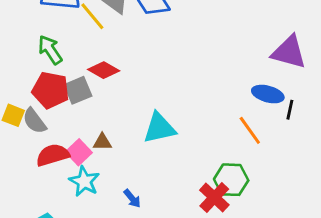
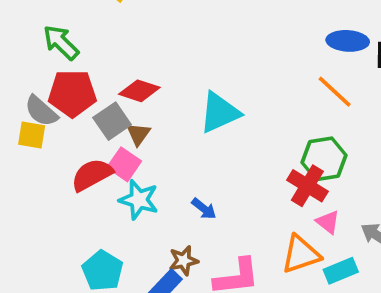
red diamond: (104, 70) -> (139, 91), moved
gray square: (78, 90) -> (112, 121), moved
gray semicircle: (34, 121) -> (41, 111), moved
brown triangle: (102, 142) -> (138, 134), moved, turned -42

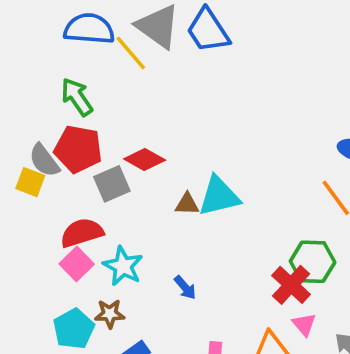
brown triangle: (138, 134) -> (187, 204), moved, turned 45
pink square: (124, 164) -> (77, 264), moved
brown star: (184, 261) -> (110, 314), moved

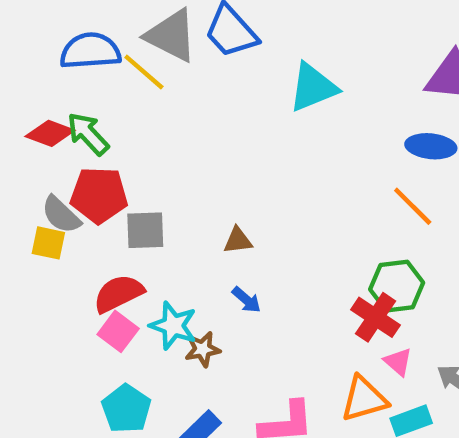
red diamond: (145, 159) -> (50, 133), moved
gray square: (112, 184) -> (145, 230), turned 30
cyan triangle: (219, 196) -> (313, 87), moved
blue arrow: (185, 288) -> (246, 300), moved
brown star: (110, 314) -> (203, 349), moved

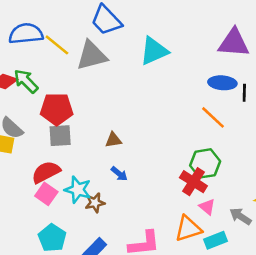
gray triangle: (171, 36) -> (92, 56), moved, turned -40
red pentagon: (99, 195) -> (57, 109), moved

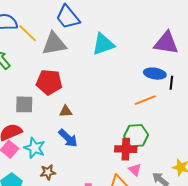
red pentagon: (57, 109) -> (49, 82), moved
orange line: (213, 117) -> (145, 100), turned -70
blue arrow: (119, 174) -> (68, 138), size x1.5
red cross: (193, 182) -> (126, 149), turned -35
brown star: (95, 203) -> (48, 172), moved

